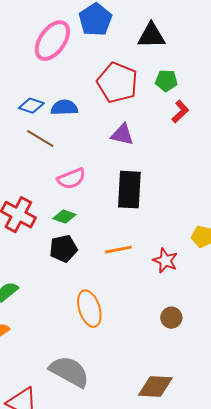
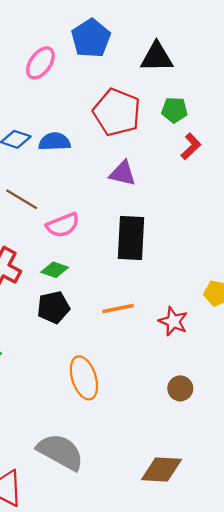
pink ellipse: (52, 41) -> (40, 63), size x0.7
brown line: (40, 139) -> (22, 199), moved

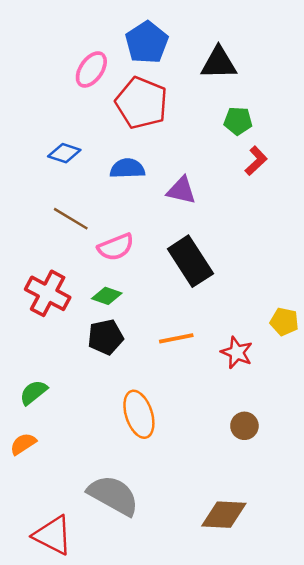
red pentagon: (117, 112) -> (142, 103), moved
blue semicircle: (55, 142) -> (127, 169), moved
black rectangle: (131, 238) -> (190, 261), turned -36

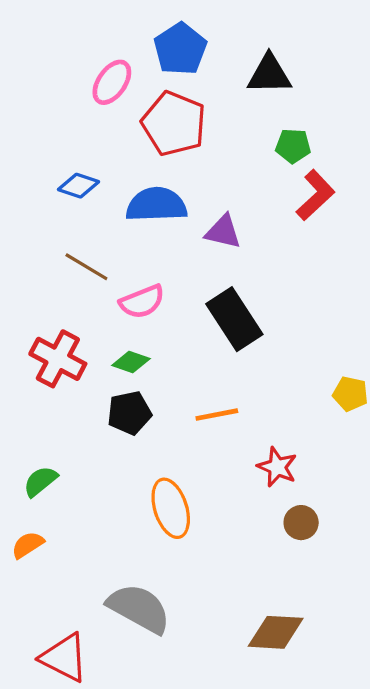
red L-shape: (256, 161) -> (315, 195), size x1.4
blue semicircle: (127, 169) -> (156, 205), size x1.4
red star: (237, 352) -> (277, 467), moved

